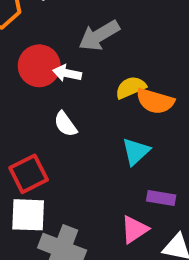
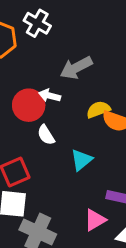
red circle: (39, 66) -> (29, 105), moved
cyan triangle: (136, 151) -> (81, 160), moved

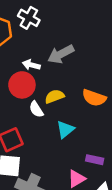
white arrow: (50, 96) -> (31, 65), moved
yellow semicircle: (98, 109) -> (54, 96), moved

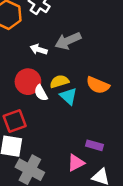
red circle: (22, 85) -> (28, 82), moved
cyan triangle: (65, 130) -> (68, 96), moved, turned -42

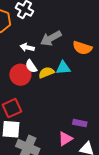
orange semicircle: (98, 85) -> (82, 48), moved
white semicircle: (41, 93) -> (31, 66), moved
cyan triangle: (68, 96) -> (63, 68), moved, turned -42

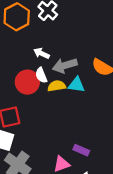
gray arrow: (51, 38) -> (65, 65), moved

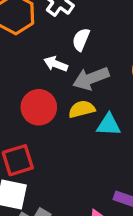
white semicircle: (41, 75) -> (81, 40), moved, turned 49
cyan triangle: (76, 85) -> (109, 125), moved

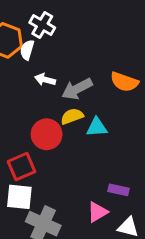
white semicircle: (81, 40) -> (27, 50), moved
red circle: (39, 107) -> (47, 134), moved

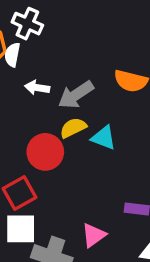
cyan triangle: (97, 127) -> (104, 138), turned 30
pink triangle: (98, 212) -> (94, 235), moved

